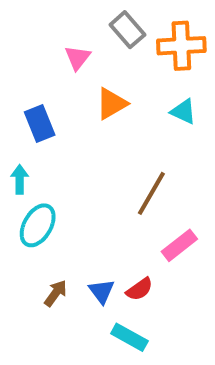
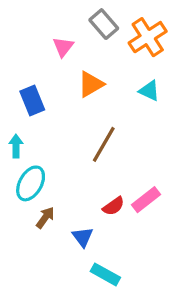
orange cross: (181, 46) -> (148, 37), turned -30
brown line: (151, 193) -> (104, 144), moved
red semicircle: (139, 289) -> (114, 206), moved
brown arrow: (56, 293) -> (45, 218), moved

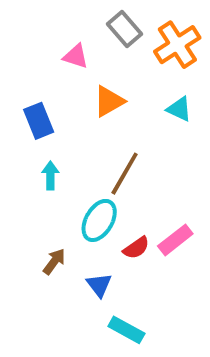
pink triangle: (63, 47) -> (76, 56), turned -50
cyan arrow: (16, 146) -> (50, 176), moved
cyan ellipse: (31, 183) -> (99, 220), moved

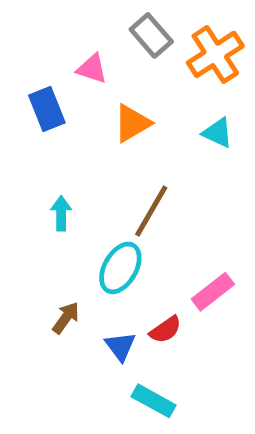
blue rectangle: (39, 121) -> (47, 109), moved
red semicircle: (136, 248) -> (165, 330), moved

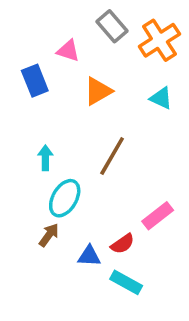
cyan ellipse: (120, 268) -> (65, 198), moved
blue triangle: (120, 346) -> (89, 256), turned -50
cyan rectangle: (154, 401) -> (126, 282), moved

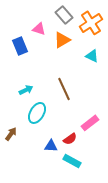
orange triangle: (98, 91) -> (62, 40), moved
brown line: (112, 156) -> (64, 89), turned -55
cyan arrow: (45, 158) -> (26, 90), turned 64
brown arrow: (49, 235) -> (11, 134), moved

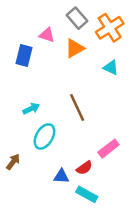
blue rectangle: (20, 46) -> (24, 55), turned 36

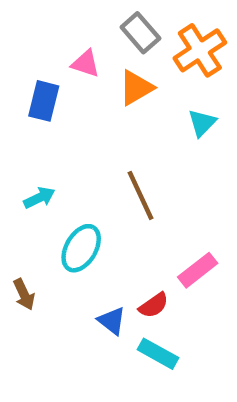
cyan triangle: (111, 68) -> (202, 123), turned 49
cyan arrow: (31, 109) -> (39, 198), moved
brown arrow: (13, 162) -> (24, 294), turned 119
blue triangle: (61, 176) -> (112, 321), turned 35

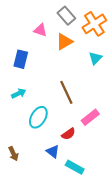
blue rectangle: (44, 101) -> (21, 59), moved
pink rectangle: (198, 270) -> (90, 117), moved
brown arrow: (24, 294) -> (13, 154), moved
red semicircle: (154, 305) -> (68, 134), moved

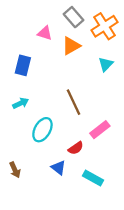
cyan rectangle: (75, 167) -> (93, 178), moved

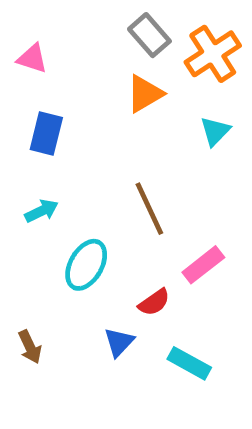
pink triangle: (45, 33) -> (32, 59), moved
blue triangle: (59, 168) -> (119, 342), turned 35

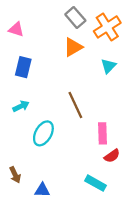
pink rectangle: (203, 265) -> (103, 133), turned -54
red semicircle: (154, 302) -> (112, 156), moved
blue triangle: (119, 342) -> (42, 190), moved, turned 49

